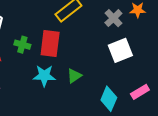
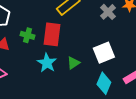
white square: (120, 50) -> (104, 53), moved
cyan star: (44, 76) -> (47, 63), turned 30

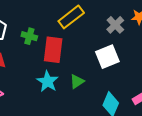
green cross: (28, 35) -> (29, 36), moved
white square: (104, 53) -> (107, 57), moved

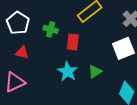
red rectangle: (53, 50) -> (73, 42), size x0.7

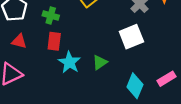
red rectangle: (73, 42) -> (54, 41), moved

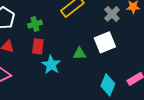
green cross: (51, 16) -> (35, 24), turned -32
green triangle: (100, 62) -> (80, 53), moved, turned 32

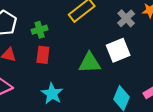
green triangle: (80, 53) -> (90, 63), size x1.5
cyan star: (51, 65) -> (52, 94), moved

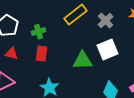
gray cross: (126, 18) -> (106, 21), moved

